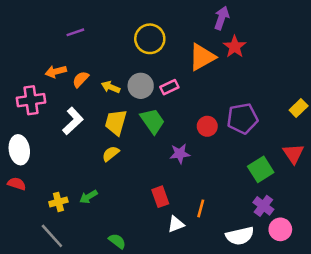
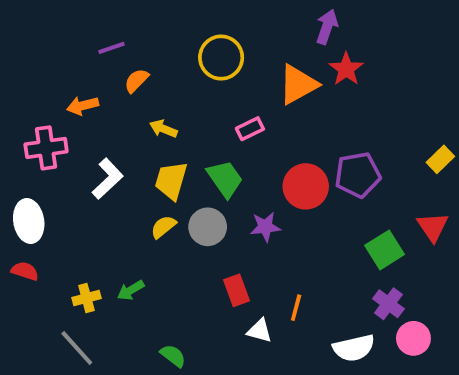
orange semicircle: (81, 79) -> (136, 81), moved
gray circle: (141, 86) -> (208, 227), moved
red circle: (207, 126) -> (306, 186), size x1.5
white triangle: (176, 224) -> (260, 331), turned 36

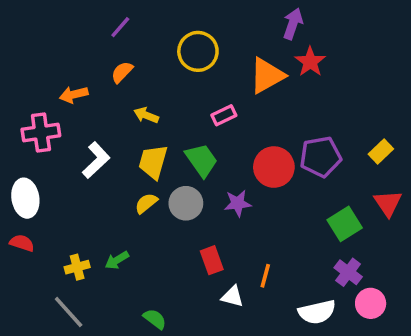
purple line: (111, 48) -> (120, 27), moved, turned -30
yellow rectangle: (440, 159) -> (381, 151), moved

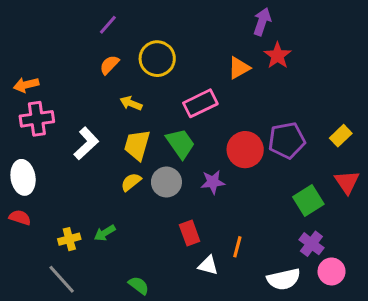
yellow circle: (198, 51) -> (157, 59), moved
orange triangle: (267, 76) -> (239, 68), size x0.7
orange arrow: (74, 95) -> (26, 85), moved
pink rectangle: (224, 115) -> (200, 103), size x1.5

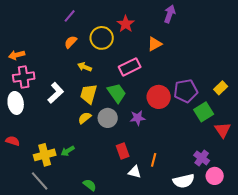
red star: (278, 56) -> (126, 24), moved
white ellipse: (23, 177) -> (16, 103), moved
red triangle: (347, 182) -> (223, 130), moved
green square: (308, 201) -> (204, 112), moved
yellow cross: (69, 239) -> (45, 155), size x1.5

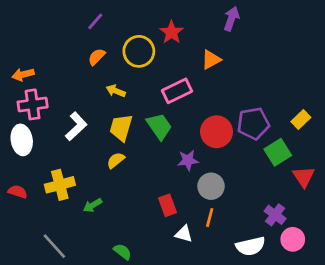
gray circle: (108, 118) -> (211, 186), moved
yellow cross: (45, 155) -> (60, 185), moved

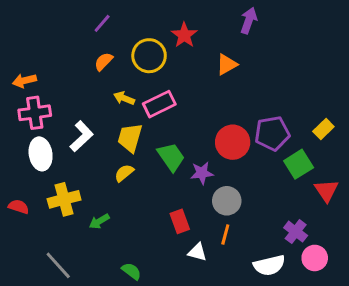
pink rectangle: (177, 91) -> (159, 104), moved
green trapezoid: (159, 126) -> (171, 157), moved
white ellipse: (22, 140) -> (41, 154), moved

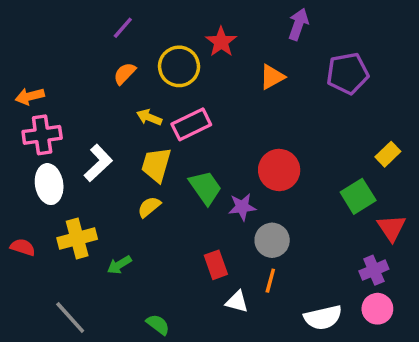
purple pentagon: (272, 133) -> (348, 73), moved
purple cross: (296, 232) -> (374, 270), moved, turned 30

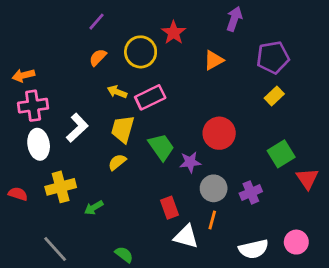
yellow rectangle: (388, 154) -> (274, 96), moved
purple cross: (374, 270) -> (251, 192), moved
white triangle: (237, 302) -> (186, 237), size x1.4

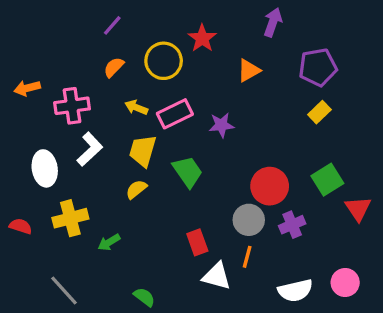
pink cross: (33, 106) -> (72, 106), moved
red circle: (219, 133) -> (270, 186), moved
purple star: (190, 162) -> (221, 125), moved

